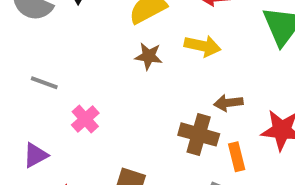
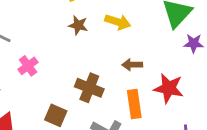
brown cross: (199, 134) -> (89, 88), moved
orange rectangle: (237, 157) -> (134, 104), size x1.4

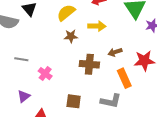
brown cross: (89, 88) -> (89, 64), moved

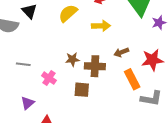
brown star: (71, 36) -> (72, 59), moved
brown square: (74, 101) -> (82, 90), moved
gray L-shape: (111, 101) -> (151, 98), moved

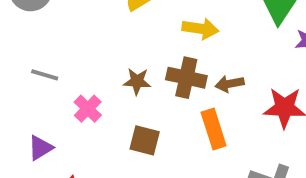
brown cross: (95, 66) -> (186, 78), moved
orange rectangle: (132, 79) -> (214, 129), moved

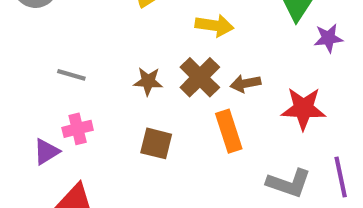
gray line: (45, 75) -> (71, 75), moved
brown cross: (186, 78) -> (200, 77), turned 33
pink cross: (88, 109) -> (78, 129), moved, turned 32

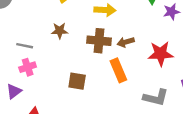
brown cross: (200, 77) -> (99, 41), turned -35
brown star: (148, 81) -> (60, 31), moved
pink cross: (78, 129) -> (28, 67), moved

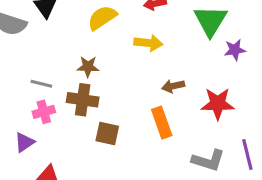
brown cross: (99, 41) -> (83, 100), moved

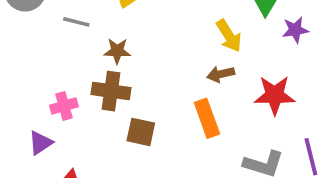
yellow arrow: (148, 43) -> (229, 36), moved, turned 52
gray line: (41, 84) -> (76, 22), moved

